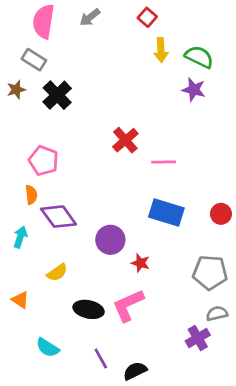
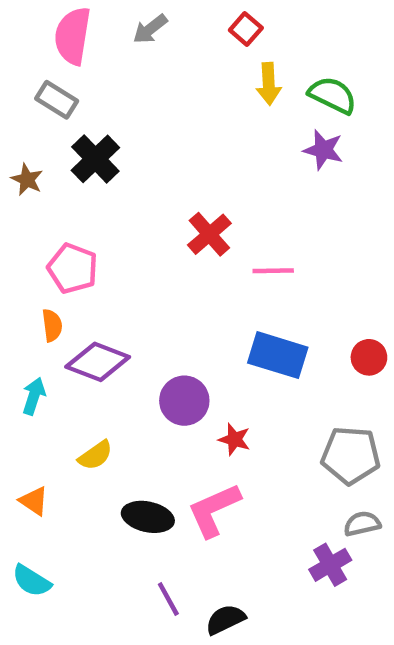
brown star: (16, 90) -> (27, 179), moved, turned -30
purple diamond: (59, 217) -> (98, 362), turned -33
cyan semicircle: (48, 348) -> (32, 581), moved

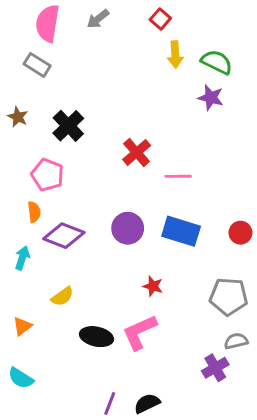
black cross: (95, 159) -> (68, 126), moved
purple circle: (184, 401) -> (128, 228), moved
orange triangle: (34, 501) -> (22, 326), turned 48
purple line: (168, 599) -> (110, 403), moved, turned 50

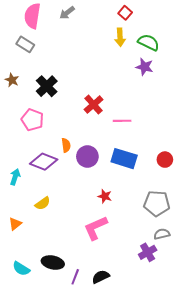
red square: (160, 19) -> (125, 13), moved
orange semicircle: (34, 212) -> (66, 145), moved
black ellipse: (96, 337) -> (53, 263), moved
cyan semicircle: (21, 378) -> (21, 269), moved

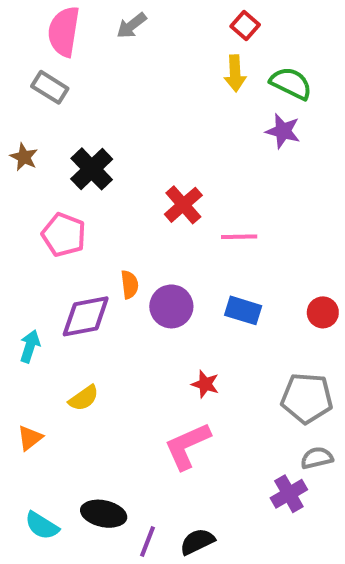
blue rectangle: (124, 159) -> (243, 310), size x0.7
purple diamond: (44, 162) -> (86, 316), turned -32

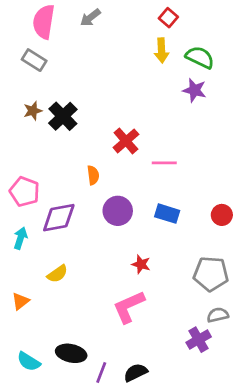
brown star: (24, 157) -> (33, 111), moved, turned 30
pink pentagon: (64, 235) -> (25, 192), moved
orange semicircle: (130, 285) -> (93, 175), moved

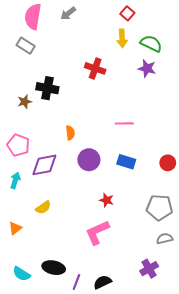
brown star: (33, 111) -> (25, 102), moved
black cross: (63, 116) -> (47, 88), turned -35
red cross: (126, 141) -> (95, 68), moved, turned -30
purple cross: (199, 340) -> (149, 269), moved

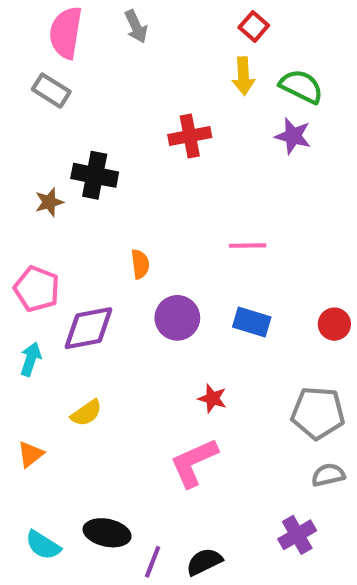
gray arrow: (68, 13) -> (136, 26), turned -77
red cross: (95, 68) -> (190, 136), turned -30

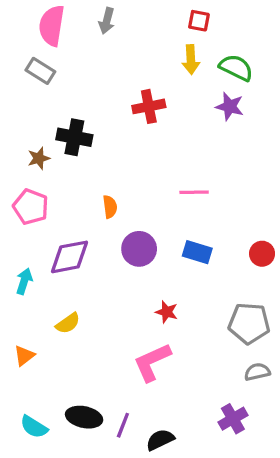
gray arrow: (136, 26) -> (107, 21), turned 40
red square: (254, 26) -> (199, 21), turned -30
pink pentagon: (37, 289) -> (31, 207), moved
purple line: (153, 562) -> (123, 425), moved

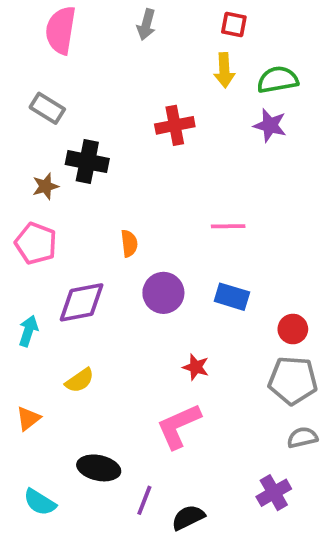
gray arrow: (107, 21) -> (146, 25), moved
green semicircle: (236, 68) -> (278, 80), turned -36
gray rectangle: (40, 71) -> (47, 108), moved
red circle: (262, 254) -> (293, 329), moved
black ellipse: (84, 417) -> (99, 468), moved

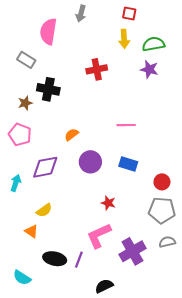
pink semicircle: (61, 30) -> (48, 31), moved
orange semicircle: (129, 243) -> (71, 135), turned -120
orange triangle: (28, 418) -> (31, 231), moved, turned -48
purple cross: (274, 493) -> (132, 251), moved, size x1.4
purple line: (144, 500) -> (79, 260), moved

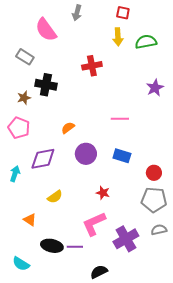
pink semicircle: (48, 31) -> (46, 30), turned -45
purple star: (149, 69) -> (155, 88), moved, turned 30
yellow semicircle: (44, 210) -> (55, 197), moved
purple line: (79, 260) -> (75, 247), turned 70

